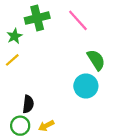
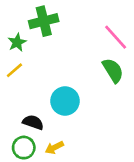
pink line: (78, 20) -> (116, 37), moved
cyan circle: (86, 86) -> (65, 101), moved
black semicircle: (28, 104) -> (33, 122), turned -78

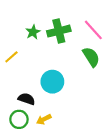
green cross: (44, 21) -> (59, 31), moved
green star: (17, 42) -> (33, 32), moved

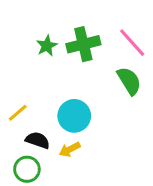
yellow line: (11, 57) -> (18, 113), moved
yellow arrow: (44, 119) -> (70, 149), moved

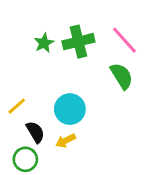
black semicircle: (38, 140) -> (35, 132), turned 40

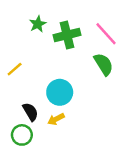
green star: (44, 43) -> (38, 24), moved
yellow line: (17, 106) -> (15, 69), moved

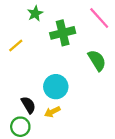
green star: (38, 24) -> (35, 13), moved
pink line: (106, 34) -> (99, 18), moved
yellow line: (15, 69) -> (16, 45), moved

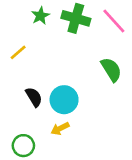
green cross: (63, 33) -> (76, 18), moved, turned 30
black semicircle: (28, 105) -> (34, 97), moved

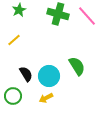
green star: (40, 16) -> (19, 10), moved
green semicircle: (111, 70) -> (77, 66), moved
green circle: (23, 146) -> (13, 96), moved

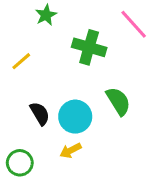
green star: (19, 10) -> (46, 15), moved
green cross: (58, 14) -> (89, 47), moved
green circle: (13, 96) -> (20, 163), moved

